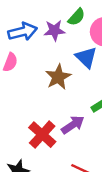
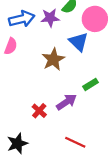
red cross: (42, 135) -> (39, 111), size x0.6

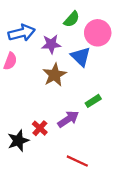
purple star: (50, 18) -> (51, 44), moved
black star: (17, 143) -> (18, 141), moved

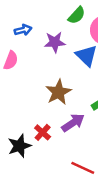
blue arrow: (22, 33) -> (23, 30), size x0.6
brown star: (55, 75) -> (58, 92), moved

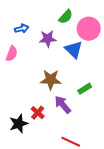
brown star: (58, 92) -> (51, 80), turned 30
purple arrow: (73, 123) -> (63, 105), turned -96

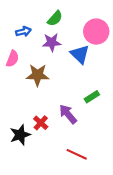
green semicircle: (66, 17) -> (55, 18), moved
brown star: (51, 80) -> (38, 75), moved

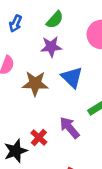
blue arrow: (23, 32) -> (16, 23), moved, turned 128
blue triangle: (80, 54) -> (72, 77), moved

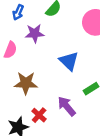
purple star: (51, 47) -> (35, 33), moved
brown star: (35, 84) -> (26, 83), moved

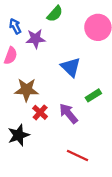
blue arrow: (18, 12) -> (15, 26), moved, turned 128
red cross: (39, 115) -> (40, 112), moved

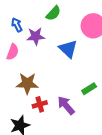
blue triangle: (71, 67) -> (68, 49), moved
red cross: (40, 112) -> (40, 104), turned 32

